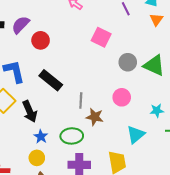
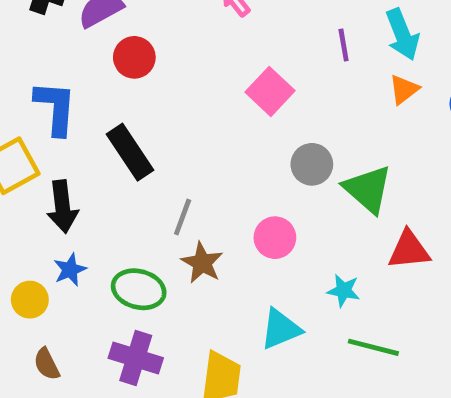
yellow circle: (37, 158) -> (30, 300), moved

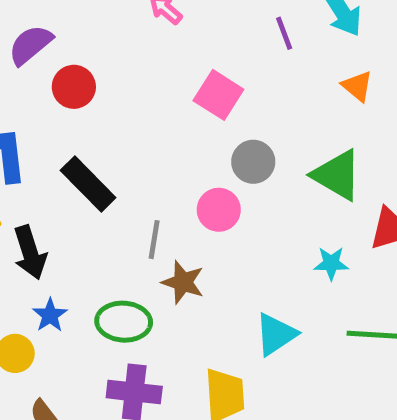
orange triangle: (404, 90) -> (357, 86), moved, turned -32
gray circle: (312, 164) -> (253, 162), moved
pink circle: (275, 238) -> (219, 210), moved
cyan star: (343, 291) -> (331, 263), moved

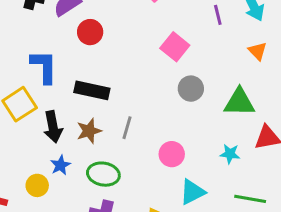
green triangle: (337, 175) -> (239, 102), turned -36
black rectangle: (88, 184) -> (92, 90), turned -40
pink circle: (219, 210) -> (172, 154), moved
brown star: (183, 282) -> (89, 131), moved, turned 30

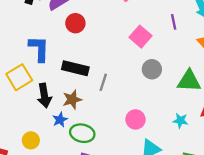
purple line: (218, 15) -> (174, 22), moved
gray line: (127, 128) -> (103, 82), moved
blue star: (60, 165) -> (60, 120), moved

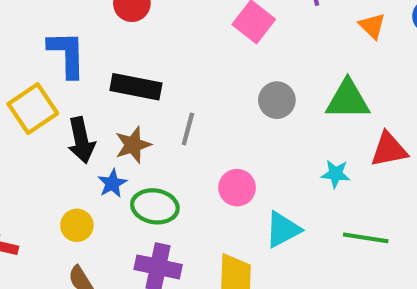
gray circle: (152, 69) -> (277, 100), moved
gray line: (103, 82) -> (188, 129), moved
pink circle: (136, 119) -> (237, 188), moved
yellow circle: (31, 140) -> (77, 225), moved

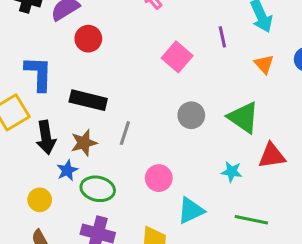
green triangle: (348, 100) -> (243, 117), turned 32

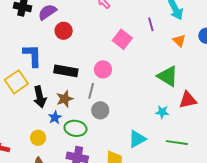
gray circle: (191, 115) -> (100, 110), moved
pink circle: (159, 178) -> (103, 69), moved

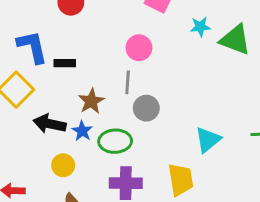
black rectangle: (66, 71) -> (65, 63), moved, size x0.6
black arrow: (40, 97) -> (50, 124), moved, turned 125
cyan star: (162, 112) -> (200, 27), moved

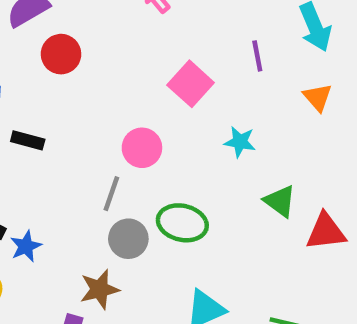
green triangle: (235, 40) -> (280, 201), moved, size x0.7
brown star: (91, 101) -> (99, 289), moved
green ellipse: (115, 141) -> (182, 223), moved

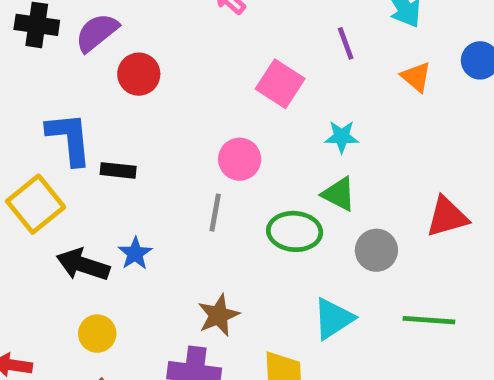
green triangle: (280, 201) -> (339, 194), moved
gray circle: (128, 239) -> (376, 250), moved
blue star: (26, 246) -> (135, 253), moved

